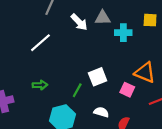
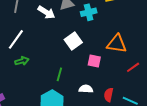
white square: (98, 77) -> (73, 41), moved
green arrow: (40, 85) -> (22, 61), moved
pink square: (127, 90) -> (94, 61), moved

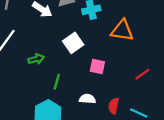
orange triangle: (117, 44) -> (122, 30), moved
green arrow: (22, 61) -> (36, 59), moved

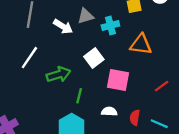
green arrow: (36, 59) -> (59, 74), size x1.5
pink square: (97, 66) -> (118, 80), size x1.5

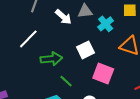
cyan cross: (110, 25) -> (106, 24), turned -35
green line: (79, 96) -> (66, 81), turned -72

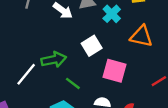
white line: (28, 39) -> (26, 74), moved

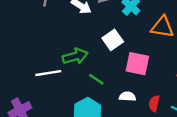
white line: (26, 74) -> (48, 73), turned 45

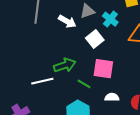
white square: (113, 40) -> (95, 39), moved
pink square: (137, 64) -> (103, 69), moved

